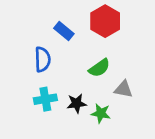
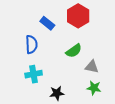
black star: (77, 103) -> (57, 93), moved
green star: (101, 113) -> (94, 88), moved

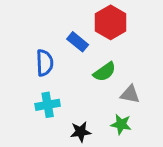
blue rectangle: (47, 23) -> (78, 42), moved
green star: (94, 88) -> (121, 124), moved

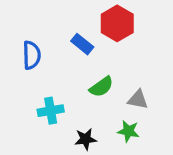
blue semicircle: (45, 63) -> (32, 55), moved
green semicircle: (105, 72) -> (101, 87), moved

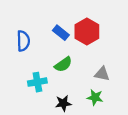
red hexagon: (117, 23) -> (87, 31), moved
green semicircle: (101, 87) -> (63, 64), moved

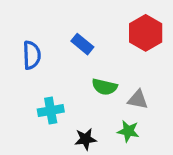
red hexagon: (87, 31) -> (146, 33), moved
green semicircle: (63, 64) -> (105, 87), moved, turned 48

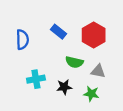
red hexagon: (146, 33) -> (94, 35), moved
black star: (86, 139) -> (64, 87), moved

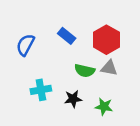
blue semicircle: (22, 40) -> (25, 45), turned -150
gray triangle: (98, 71) -> (109, 68), moved

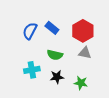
blue semicircle: (25, 45) -> (30, 31), moved
green semicircle: (85, 71) -> (55, 55), moved

